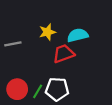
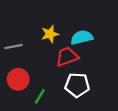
red circle: (17, 89) -> (18, 79), moved
white pentagon: (57, 89) -> (77, 85), moved

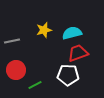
red trapezoid: (67, 57) -> (78, 53), moved
green line: (40, 96) -> (35, 85), turned 32

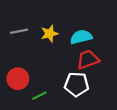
gray line: (12, 41) -> (19, 31), moved

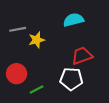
yellow star: (49, 34) -> (37, 40), moved
cyan semicircle: (81, 37) -> (73, 20), moved

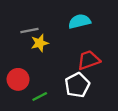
gray line: (18, 29) -> (29, 30), moved
white pentagon: (71, 79) -> (77, 85), turned -30

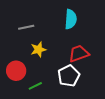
cyan semicircle: (79, 21) -> (71, 19), turned 108
yellow star: (40, 43) -> (38, 50), moved

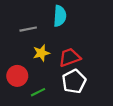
cyan semicircle: (71, 19) -> (60, 16), moved
red trapezoid: (79, 54) -> (70, 57), moved

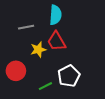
red trapezoid: (70, 57) -> (57, 41), moved, turned -100
green line: (38, 92) -> (45, 86), moved

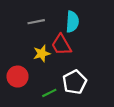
cyan semicircle: (56, 15) -> (72, 22), moved
gray line: (26, 27) -> (36, 22), moved

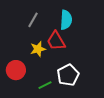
gray line: (36, 22) -> (33, 20), turned -49

